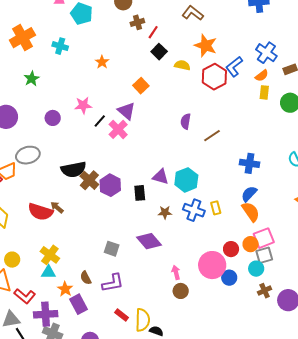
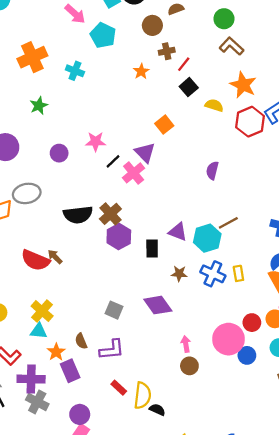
orange star: (102, 62) -> (141, 71), moved
brown line: (212, 136) -> (228, 223), moved
brown cross: (89, 180) -> (110, 214), moved

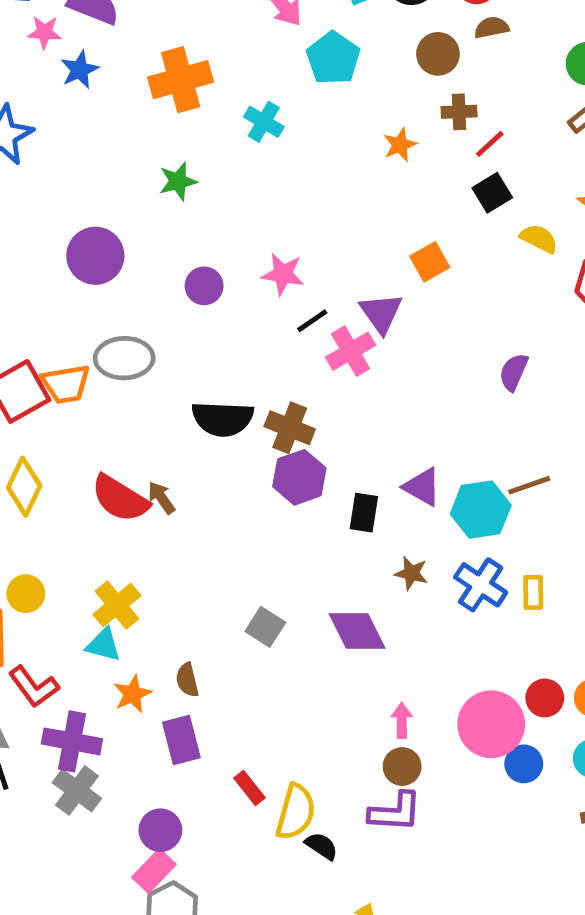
brown cross: (110, 214) -> (290, 428), turned -35
purple L-shape: (112, 350) -> (395, 812), moved
purple rectangle: (70, 371) -> (181, 740), moved

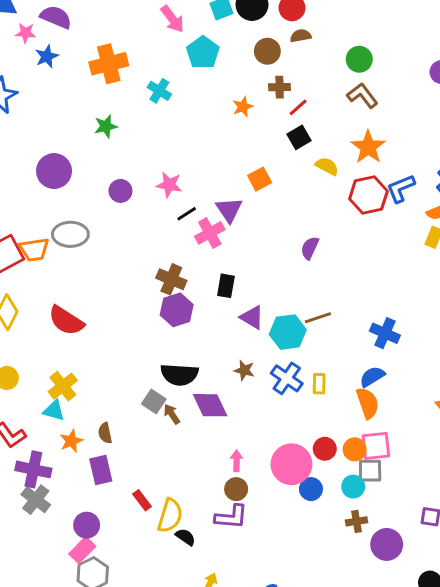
black semicircle: (223, 419) -> (179, 375), moved
brown arrow: (161, 498) -> (172, 414), moved
black rectangle: (364, 513) -> (226, 286), moved

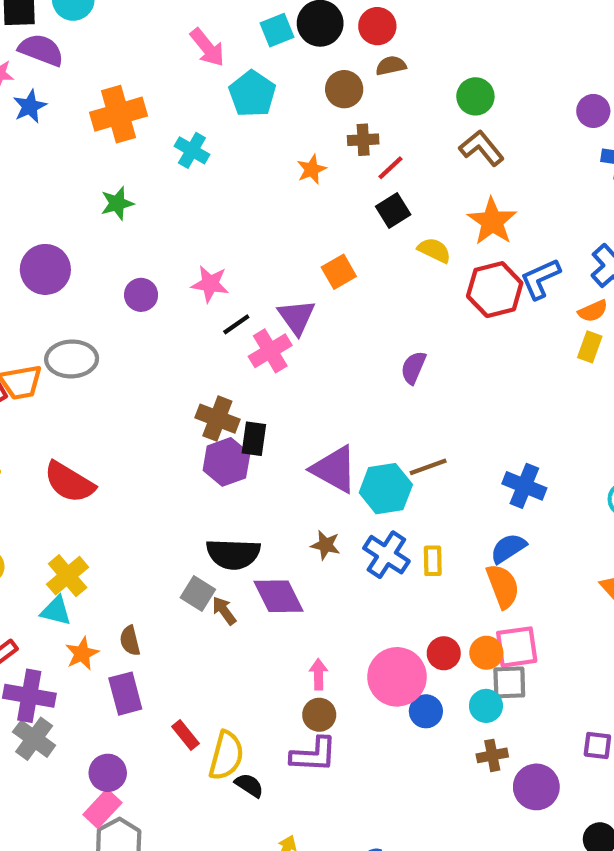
black rectangle: (226, 286) -> (254, 439), moved
purple triangle: (252, 317) -> (334, 469), size x1.4

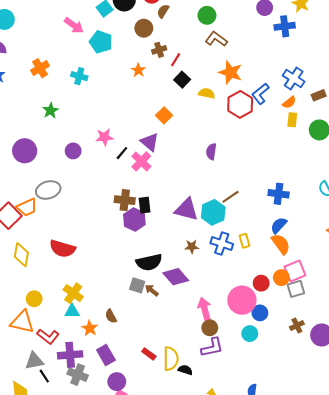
brown semicircle: (391, 66) -> (163, 11), turned -32
orange cross: (119, 114) -> (40, 68), size x0.7
pink arrow: (318, 674) -> (204, 309), size x1.5
purple rectangle: (125, 694) -> (106, 355), moved
cyan circle: (486, 706) -> (250, 334), moved

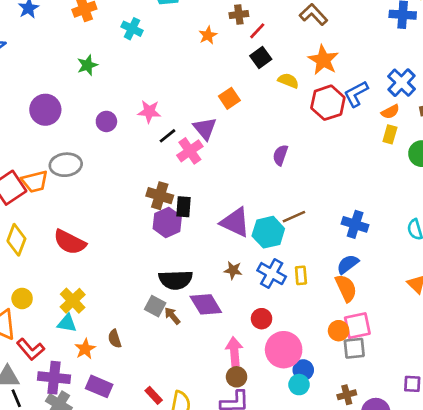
red circle: (261, 283) -> (262, 319), moved
cyan circle: (250, 334) -> (299, 385), moved
purple rectangle: (106, 355) -> (99, 386), turned -48

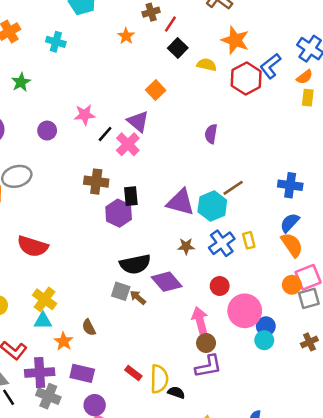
brown cross: (160, 196) -> (96, 182), moved
blue cross: (272, 274) -> (222, 243), turned 35

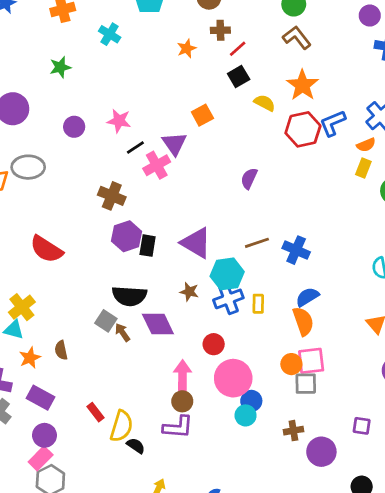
blue cross: (290, 185) -> (296, 250), moved
black rectangle: (131, 196) -> (148, 246), moved
cyan hexagon: (212, 206) -> (227, 274), moved
red semicircle: (33, 246) -> (46, 249), moved

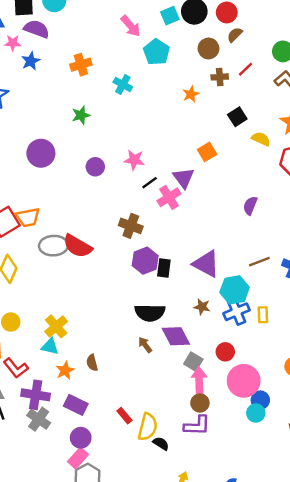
red line: (238, 49) -> (246, 69), moved
gray ellipse: (28, 167) -> (54, 246), moved
red semicircle: (46, 249) -> (78, 246), moved
gray square: (106, 321) -> (193, 362), moved

